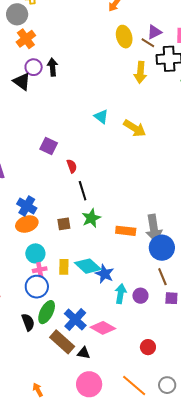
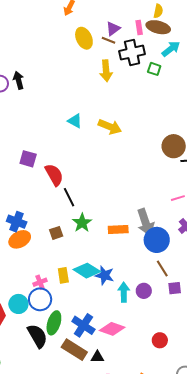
red semicircle: (72, 166) -> (54, 175), size x1.6
cyan circle: (35, 253) -> (18, 304), moved
black semicircle: (28, 322) -> (37, 336), size x1.4

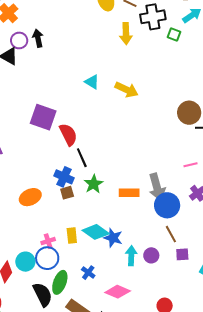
purple square: (28, 159) -> (43, 117), size x1.5
blue cross: (17, 222) -> (64, 177), moved
blue cross: (83, 325) -> (88, 273), moved, size x0.6

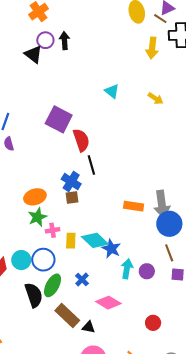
yellow arrow: (127, 90) -> (155, 98), moved, size x0.7
green star: (94, 184) -> (37, 217), moved
pink cross: (48, 241) -> (53, 230), moved

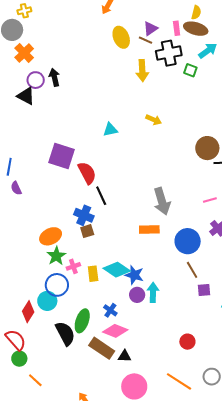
cyan triangle: (112, 91) -> (110, 130), moved, turned -42
gray arrow: (162, 204) -> (162, 201), moved
blue circle: (43, 260) -> (57, 285), moved
purple circle: (147, 271) -> (137, 295), moved
pink diamond: (108, 303) -> (115, 331), moved

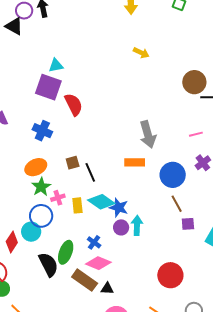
cyan triangle: (110, 130) -> (56, 66), moved
black line: (101, 196) -> (90, 172), moved
blue cross: (84, 215) -> (42, 131), moved
red circle: (187, 342) -> (170, 275), size x1.6

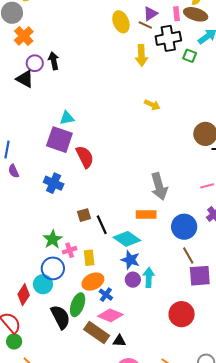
orange ellipse: (36, 167) -> (93, 282), moved
cyan diamond: (101, 202) -> (127, 239), moved
purple square: (188, 224) -> (200, 276), size x1.6
red circle: (170, 275) -> (182, 314), moved

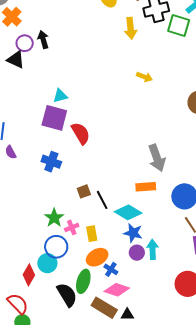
green square: (190, 56) -> (179, 26), size x1.6

